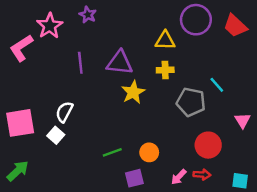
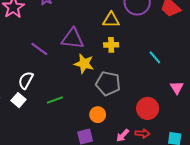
purple line: (80, 63) -> (39, 49), moved, turned -48
yellow star: (133, 92) -> (84, 64), turned -30
gray pentagon: (191, 102) -> (108, 83), moved
green line: (112, 152) -> (55, 100), moved

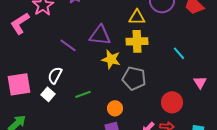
yellow cross: (111, 45) -> (137, 41), size x1.5
orange circle: (98, 115) -> (115, 108), moved

